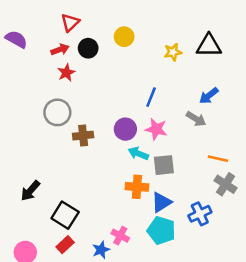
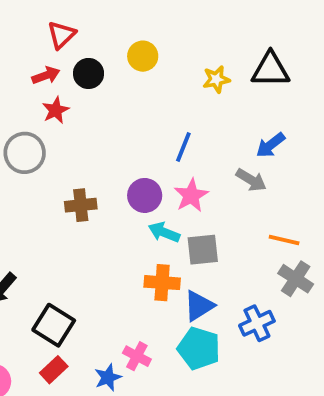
gray circle: (57, 112) -> (25, 153), moved
pink star: (156, 129) -> (191, 195), turned 30

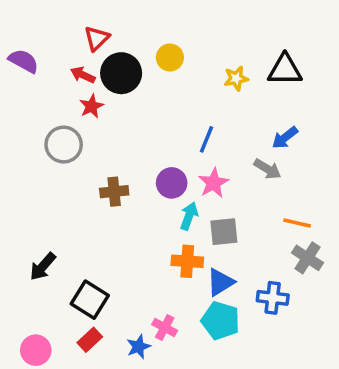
black circle: (89, 73) -> (121, 73), size x1.5
red arrow: (46, 75) -> (83, 75), turned -135
cyan arrow: (164, 232) -> (189, 216), turned 88
blue cross: (257, 323) -> (273, 298), turned 32

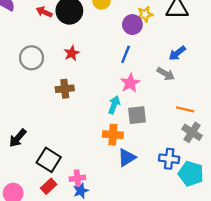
red star: (91, 106) -> (72, 53), moved
purple circle: (172, 183) -> (132, 25), moved
blue triangle: (220, 282) -> (127, 158), moved
cyan pentagon: (220, 321) -> (191, 174), moved
pink cross: (165, 328) -> (77, 178), moved, turned -35

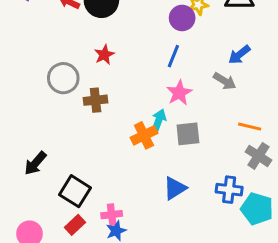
gray circle: (31, 58) -> (63, 78), moved
orange cross: (113, 135) -> (144, 135), moved, turned -30

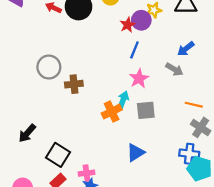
red star: (104, 55) -> (128, 25), moved
blue cross: (229, 190) -> (189, 154), moved

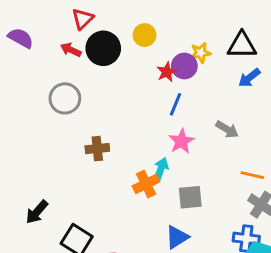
blue arrow: (186, 49) -> (249, 78), moved
gray circle: (49, 67) -> (65, 98), moved
gray square: (146, 110) -> (190, 197), moved

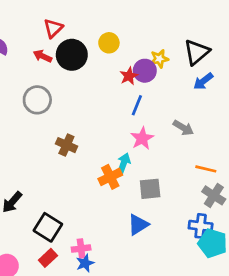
black triangle: (242, 45) -> (197, 52), turned -40
brown cross: (97, 149) -> (66, 145), turned 30

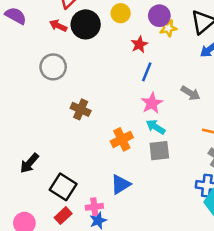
purple circle: (145, 71) -> (159, 16), moved
cyan arrow: (124, 164) -> (156, 127), moved, turned -78
blue triangle: (138, 225) -> (121, 184), moved

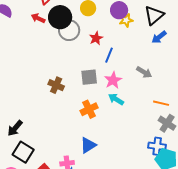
red star: (139, 44) -> (96, 38), moved
gray circle: (53, 67) -> (69, 30), moved
gray square: (159, 151) -> (89, 77), moved
black square: (63, 187) -> (23, 152), moved

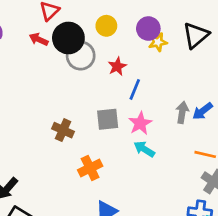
blue arrow: (159, 37) -> (203, 111), moved
gray arrow: (144, 72) -> (182, 112), turned -112
orange cross: (89, 109) -> (90, 168), moved

